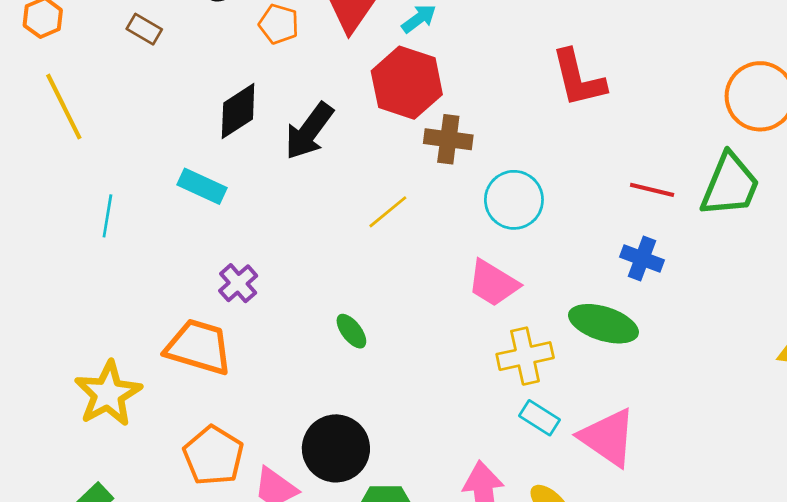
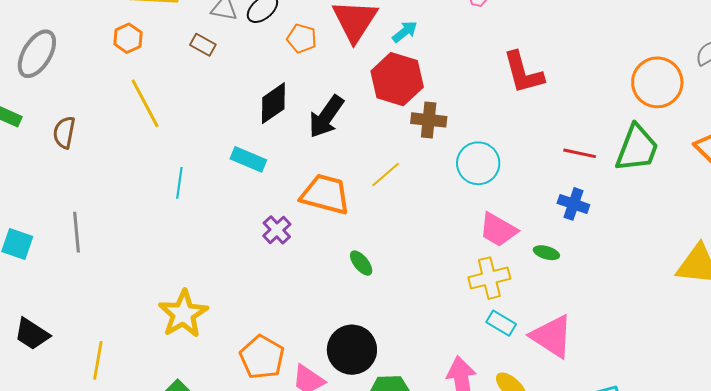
pink trapezoid: (493, 283) -> (498, 230), moved
green ellipse: (603, 324) -> (546, 253), size x0.5
orange trapezoid: (199, 347) -> (325, 194), moved

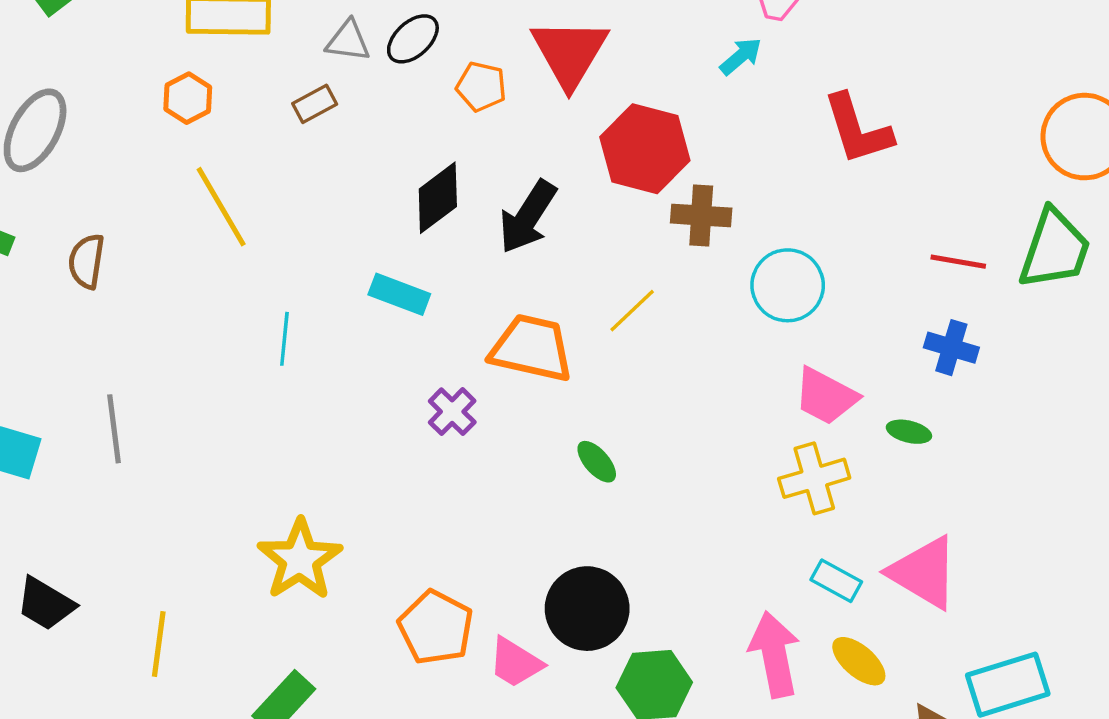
cyan arrow: (405, 32) -> (741, 56), moved
brown rectangle: (203, 45) -> (315, 104), turned -55
cyan rectangle: (501, 323) -> (836, 581), moved

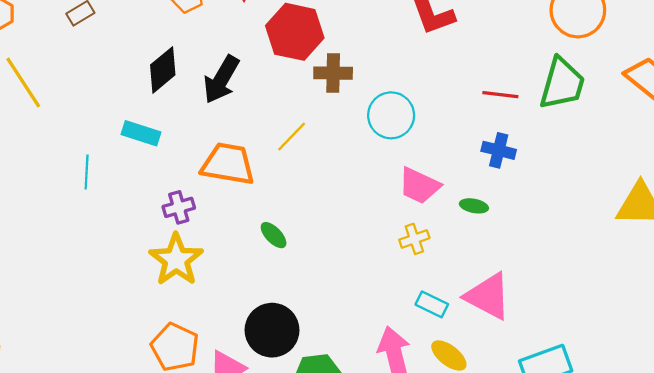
cyan line: (284, 339) -> (87, 172), moved
purple cross: (452, 412) -> (179, 207), turned 32
yellow cross: (814, 478) -> (414, 239), size x0.7
yellow star: (300, 560) -> (176, 260), moved

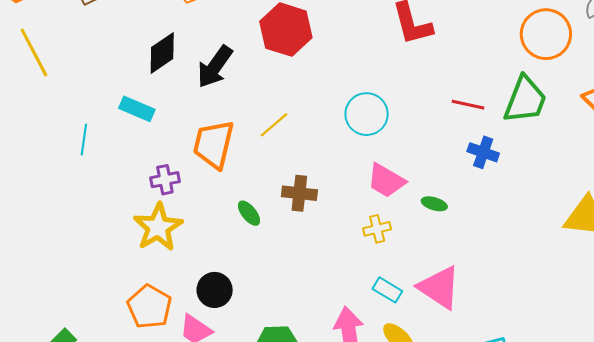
brown cross: (333, 73) -> (299, 193), moved
blue cross: (499, 150) -> (483, 152), moved
orange trapezoid: (228, 164) -> (214, 144), turned -92
black circle: (272, 330) -> (215, 290), moved, size x0.7

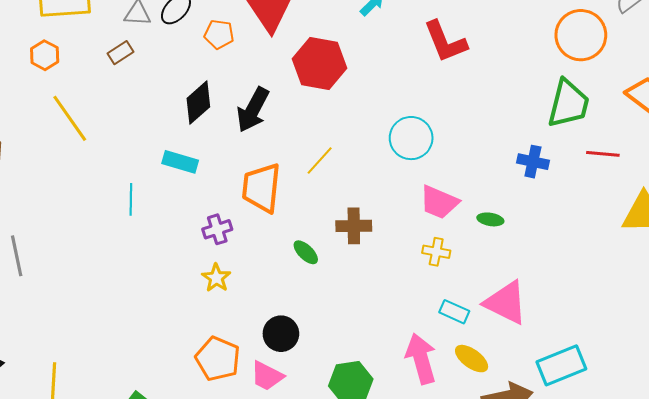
red line: (468, 105) -> (603, 154), moved
yellow star: (158, 227) -> (216, 278), size x0.6
yellow cross: (377, 229) -> (436, 252), turned 32

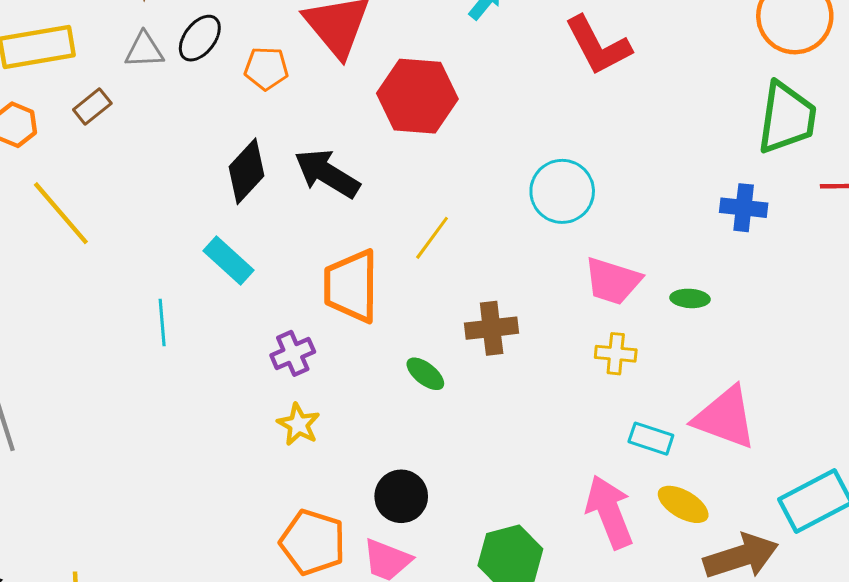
brown rectangle: (121, 53) -> (92, 106), moved
black arrow: (253, 110) -> (327, 174), turned 99
cyan rectangle: (180, 162) -> (228, 260), turned 32

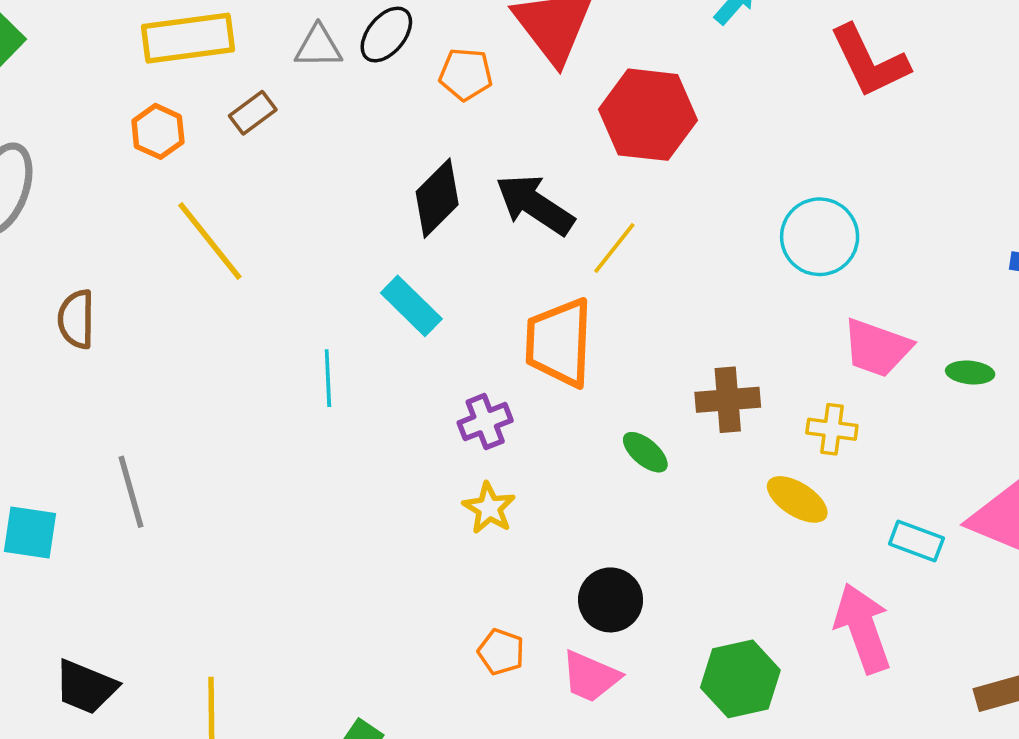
yellow line: (432, 238) -> (614, 248), moved
yellow cross: (616, 354) -> (832, 429), moved
yellow ellipse: (683, 504) -> (797, 499), moved
orange pentagon: (313, 542) -> (501, 652), size x0.6

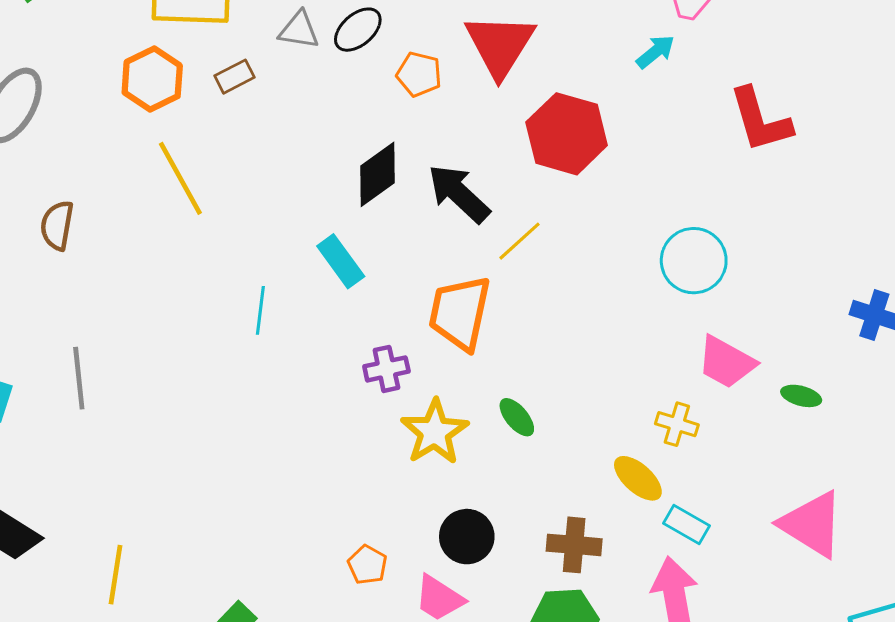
orange hexagon: (158, 131) -> (152, 79), size x1.4
brown cross: (728, 400) -> (574, 545), moved
yellow star: (489, 508) -> (435, 432), moved, size x1.5
cyan rectangle: (916, 541) -> (687, 524), moved

